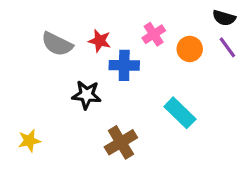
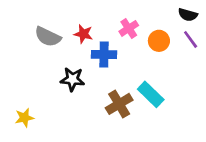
brown cross: (121, 142) -> (119, 104), moved

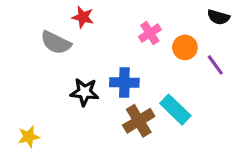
red star: (83, 34) -> (83, 17), moved
purple line: (191, 39) -> (215, 65), moved
blue cross: (104, 55) -> (124, 82), moved

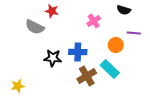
black semicircle: (218, 17) -> (124, 10), moved
orange circle: (185, 47) -> (116, 45), moved
purple line: (215, 65) -> (134, 33), moved, turned -48

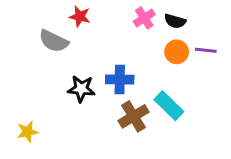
black semicircle: (124, 10) -> (175, 21), moved
pink cross: (94, 21) -> (144, 18), moved
orange circle: (116, 45) -> (177, 52), moved

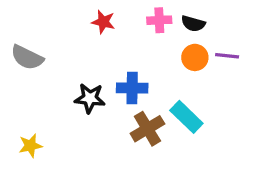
red star: (80, 16) -> (103, 22), moved
pink cross: (144, 18) -> (159, 20), turned 30
gray semicircle: (54, 41) -> (27, 57), moved

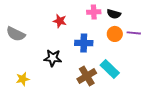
red star: (103, 22) -> (60, 21), moved
blue cross: (132, 88) -> (84, 43), moved
yellow star: (30, 146) -> (23, 79), moved

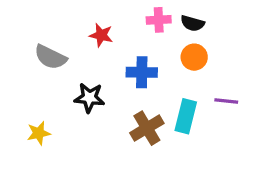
purple line: (134, 33) -> (226, 101), moved
gray semicircle: (16, 34) -> (50, 57), moved
cyan rectangle: (110, 69) -> (186, 116), turned 60

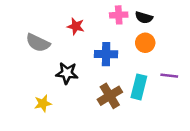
yellow star: (39, 133) -> (43, 103), moved

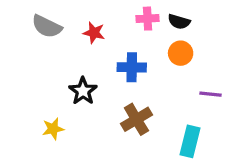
gray semicircle: (38, 43) -> (47, 26), moved
black star: (67, 73) -> (83, 91), turned 30
cyan rectangle: (139, 87) -> (190, 141), moved

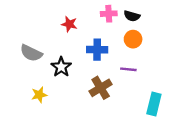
gray semicircle: (47, 26) -> (31, 53), moved
purple line: (210, 94) -> (128, 69), moved
cyan rectangle: (190, 141) -> (154, 104), moved

